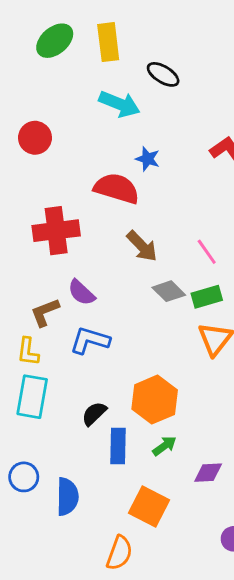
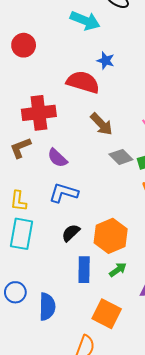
brown L-shape: (45, 312) -> (20, 148), moved
black semicircle: (94, 414) -> (71, 233), moved

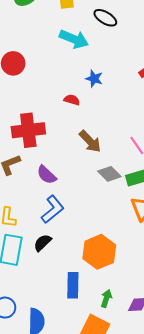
red semicircle: (83, 82) -> (72, 100), size x0.5
blue L-shape: (64, 193) -> (53, 209), turned 124
black semicircle: (71, 233) -> (43, 243), moved
green arrow: (118, 270) -> (106, 298), moved, turned -36

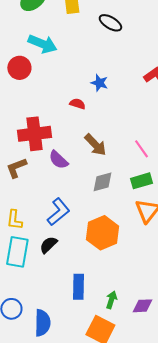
cyan arrow: (74, 39) -> (42, 44), moved
gray diamond: (109, 174) -> (102, 182), moved, turned -60
purple semicircle: (47, 175) -> (58, 160), moved
orange hexagon: (99, 252) -> (102, 233), moved

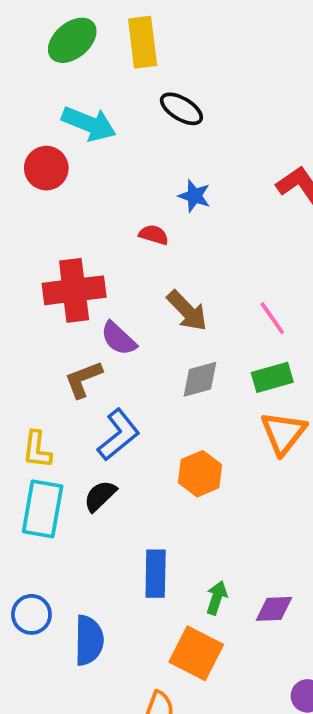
black ellipse: (110, 23) -> (181, 109), moved
brown L-shape: (16, 168) -> (83, 379), moved
orange hexagon: (102, 233) -> (200, 474), size x0.7

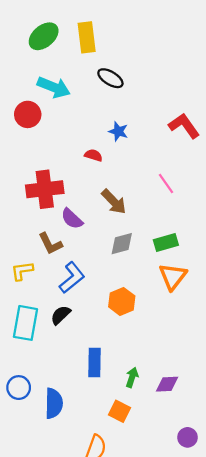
pink line: (272, 318) -> (166, 184), moved
brown L-shape: (83, 379) -> (50, 244), turned -95
yellow L-shape: (37, 450) -> (22, 271), moved, turned 75
orange square: (196, 653) -> (119, 411), size x0.7

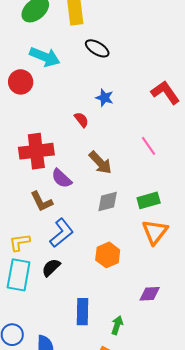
red semicircle: (93, 155) -> (81, 120), turned 35
yellow L-shape: (22, 271) -> (20, 242), moved
purple diamond: (167, 384) -> (150, 294), moved

